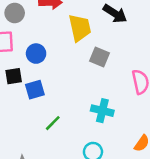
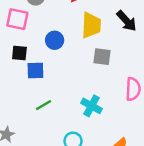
blue circle: (36, 54) -> (55, 40), moved
gray square: (100, 57) -> (102, 57), turned -30

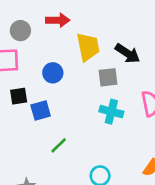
black arrow: (127, 21) -> (127, 53), moved
cyan cross: (92, 106) -> (111, 112), moved

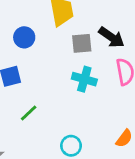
black arrow: (127, 53) -> (112, 37), moved

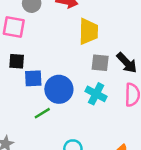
blue circle: (24, 37) -> (59, 89), moved, size x1.5

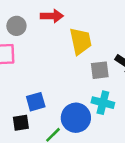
black square: (17, 61) -> (21, 123), moved
blue circle: (59, 89) -> (76, 118), moved

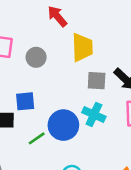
red arrow: (52, 16) -> (57, 16), turned -140
gray circle: (16, 26) -> (36, 57), moved

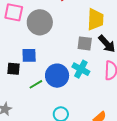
yellow trapezoid: (82, 47) -> (95, 19), moved
gray circle: (36, 57) -> (40, 22), size x1.6

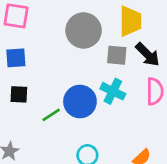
gray circle: (40, 22) -> (84, 30), moved
blue square: (29, 55) -> (16, 58), moved

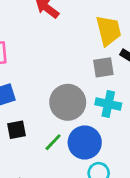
gray circle: (84, 30) -> (68, 102), moved
blue circle: (80, 102) -> (85, 142), moved

